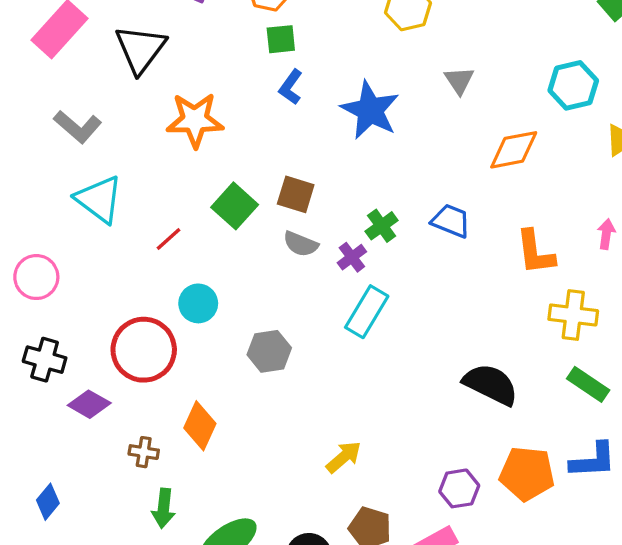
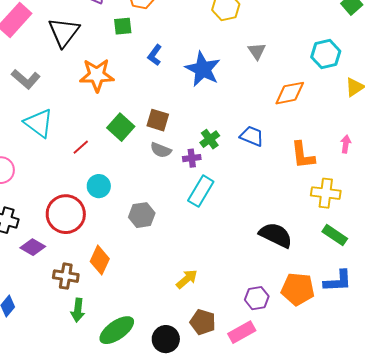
green square: (281, 39) -> (123, 26), moved
purple cross: (352, 257) -> (192, 158), turned 30
brown cross: (144, 452) -> (66, 276), size x1.4

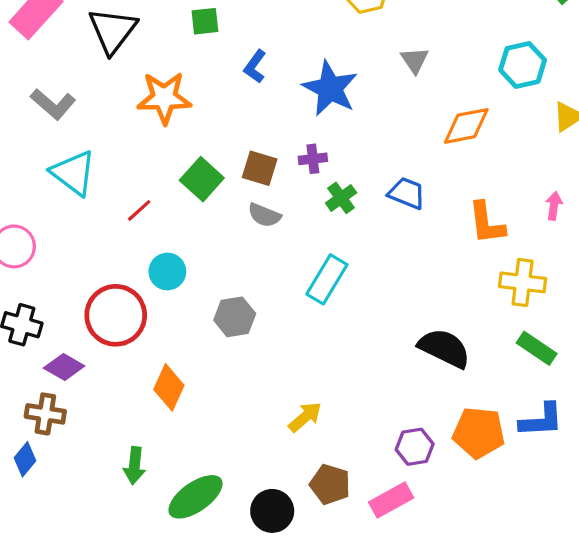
purple cross: (192, 158) -> (313, 159), moved
brown cross: (66, 276) -> (45, 414), moved

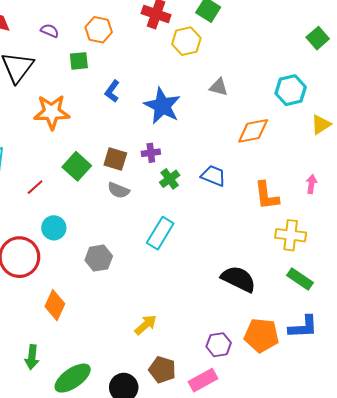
gray triangle: (415, 60) -> (219, 87), turned -42

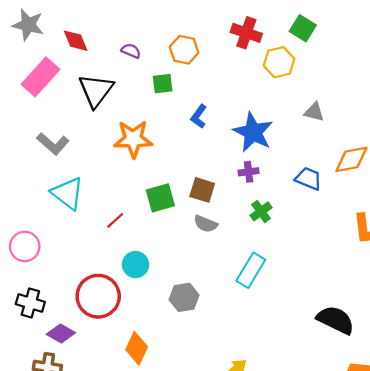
purple cross: (151, 153) -> (249, 172), moved
green square: (77, 166) -> (160, 198), turned 32
blue trapezoid: (213, 176) -> (308, 179), moved

